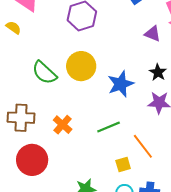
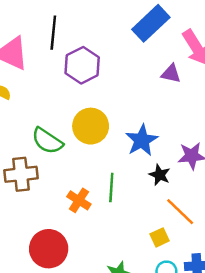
black star: (158, 72) -> (160, 175), moved
brown cross: (21, 118) -> (21, 174), moved
green line: (109, 127) -> (111, 187), moved, turned -55

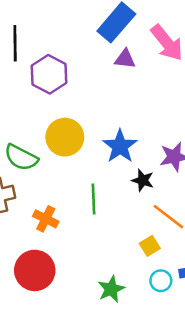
purple triangle: (171, 74) -> (125, 59), moved
orange cross: (79, 200) -> (46, 219), moved

